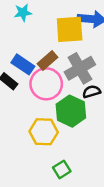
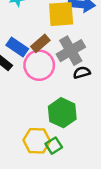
green hexagon: (71, 111) -> (62, 113), moved
yellow hexagon: (44, 132) -> (37, 141), moved

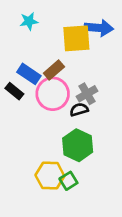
gray cross: (71, 51) -> (87, 94), moved, size x0.7
black semicircle: (82, 73) -> (79, 110), moved

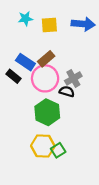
yellow square: (76, 38) -> (49, 25), moved, size x0.7
black semicircle: (79, 110) -> (67, 91), turned 32
green hexagon: (78, 145) -> (47, 112), moved

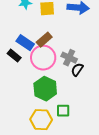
gray cross: (73, 78) -> (69, 58), turned -35
black semicircle: (67, 91) -> (77, 70), moved, turned -72
green square: (58, 150) -> (63, 111), moved, turned 32

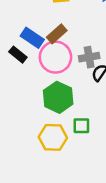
gray cross: (69, 58) -> (89, 57), turned -35

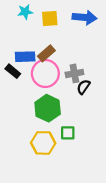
blue rectangle: (32, 38) -> (25, 57), turned -36

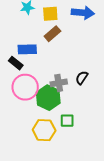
brown rectangle: (46, 53) -> (52, 34), moved
pink circle: (45, 73) -> (25, 87), moved
gray cross: (74, 73) -> (59, 83), moved

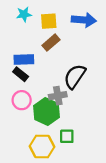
black rectangle: (16, 63) -> (21, 74), moved
black semicircle: (82, 78) -> (75, 76), moved, size x1.6
pink circle: (25, 87) -> (22, 100), size x0.7

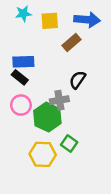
brown rectangle: (51, 43) -> (71, 42), moved
black semicircle: (75, 76) -> (77, 80), size x0.7
green square: (67, 136) -> (69, 144), turned 35

